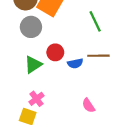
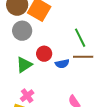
green line: (95, 21) -> (80, 38), moved

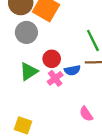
pink cross: (27, 96) -> (55, 78), moved

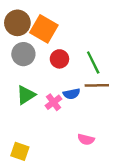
red circle: (52, 59) -> (59, 59), moved
pink semicircle: (86, 114) -> (86, 139), turned -42

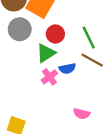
brown line: (97, 85) -> (92, 60), turned 30
green triangle: (26, 95) -> (46, 53), moved

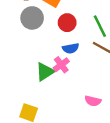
green triangle: (46, 53) -> (45, 72), moved
blue semicircle: (67, 68) -> (71, 48), moved

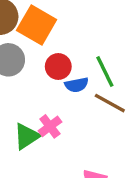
blue semicircle: (71, 48) -> (77, 85), moved

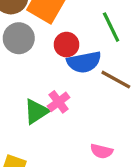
green line: (105, 71) -> (111, 27), moved
blue semicircle: (77, 85) -> (84, 62), size x1.5

